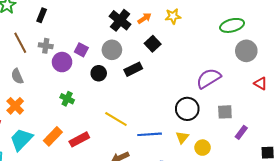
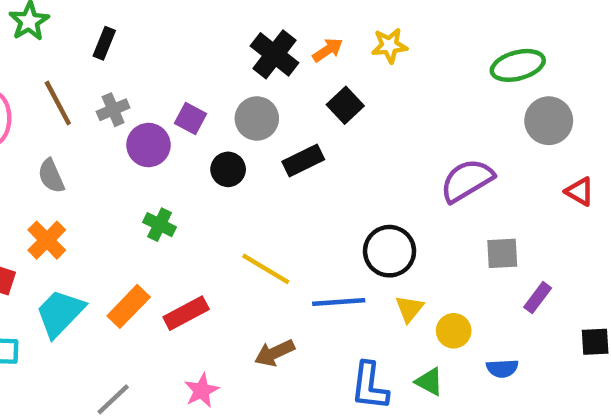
gray cross: (46, 46) -> (113, 110), turned -32
black circle: (187, 109) -> (390, 251), moved

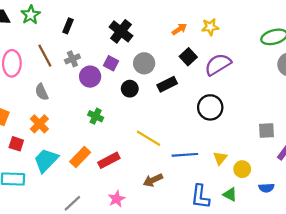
black cross: (275, 54) -> (121, 31), moved
purple semicircle: (467, 180) -> (218, 64), moved
black circle: (390, 251) -> (210, 107), moved

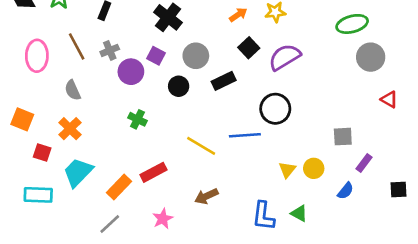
blue line: (185, 155) -> (245, 135), moved
orange rectangle: (80, 157) -> (119, 187), moved
yellow circle: (242, 169) -> (314, 168), moved
blue semicircle: (266, 188) -> (345, 191), moved, turned -48

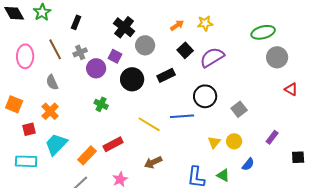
gray circle: (196, 56) -> (145, 45), moved
black circle: (179, 86) -> (132, 79), size x1.5
gray square: (343, 137) -> (239, 109), moved, turned -35
red square: (42, 152) -> (29, 129), turned -32
blue semicircle: (345, 191) -> (248, 164), moved

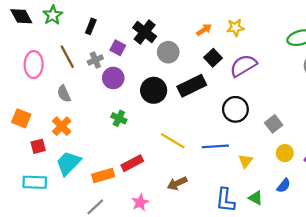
purple square: (115, 56) -> (118, 48), moved
black rectangle: (166, 75) -> (192, 86), size x1.4
blue line: (182, 116) -> (215, 146), moved
yellow circle: (234, 141) -> (285, 153), moved
orange rectangle: (87, 155) -> (103, 175), turned 30

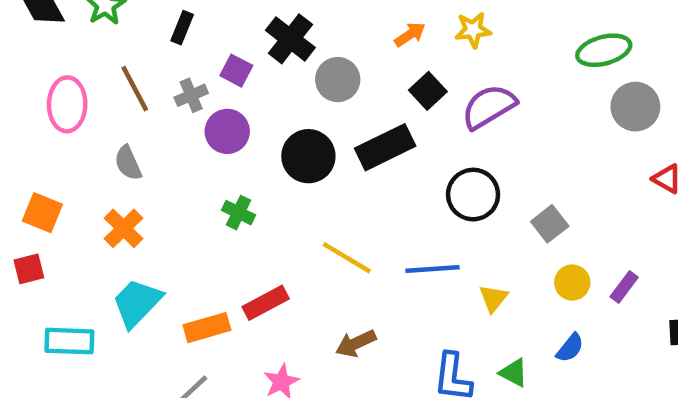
red square: (38, 146) -> (29, 269), moved

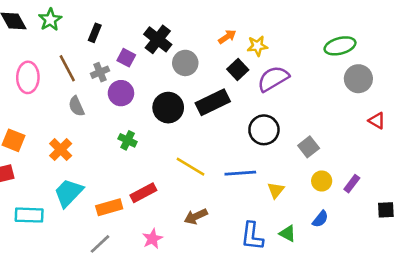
yellow star: (473, 30) -> (257, 46), moved
gray semicircle: (128, 163) -> (76, 106), moved

